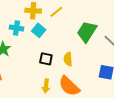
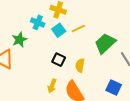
yellow line: (56, 12) -> (78, 29), moved

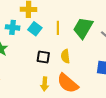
yellow line: (78, 29) -> (58, 28), moved, turned -48

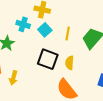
black square: (43, 57) -> (48, 59), size x1.5
yellow arrow: (45, 84) -> (13, 78), moved

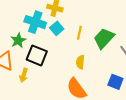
cyan cross: (23, 24) -> (35, 22), size x1.5
black square: (48, 59) -> (37, 55), moved

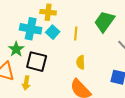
green trapezoid: (104, 38) -> (104, 22), moved

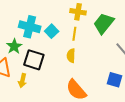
yellow cross: (48, 12) -> (78, 12), moved
yellow semicircle: (81, 62) -> (71, 56), moved

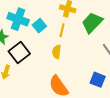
black square: (34, 60) -> (19, 53), turned 30

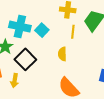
yellow line: (62, 30) -> (73, 32), moved

